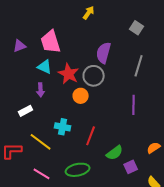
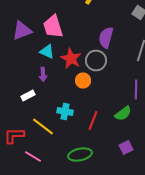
purple triangle: (20, 46) -> (22, 30), size x1.5
green semicircle: (115, 153) -> (123, 114), moved
purple square: (131, 167) -> (126, 148), moved
pink line: (42, 174) -> (33, 156), moved

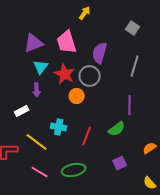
pink trapezoid: (53, 26) -> (67, 42), moved
purple triangle: (22, 30) -> (34, 43), moved
cyan triangle: (47, 52) -> (41, 67), turned 42
pink line: (33, 156) -> (40, 172), moved

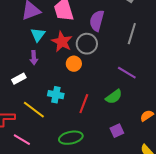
purple line: (130, 105) -> (127, 73), turned -60
pink line: (40, 172) -> (22, 140), moved

